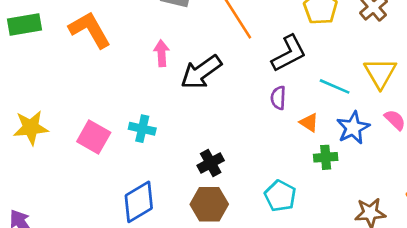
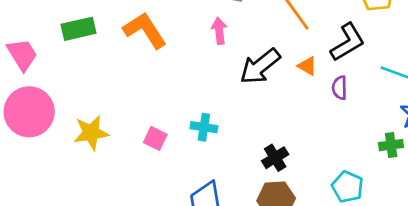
pink arrow: (161, 53) -> (219, 31), moved
orange triangle: (309, 122) -> (307, 66), moved
pink square: (94, 137) -> (155, 138), size x0.7

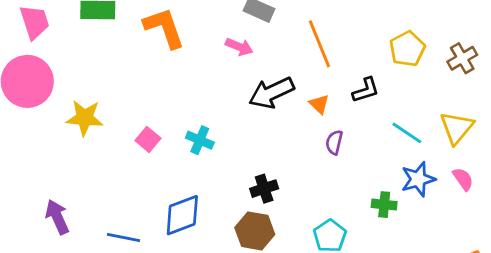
pink arrow: (219, 31) -> (239, 47), turned 105
black L-shape: (348, 42) -> (366, 90), size x0.7
purple semicircle: (340, 88) -> (334, 142), moved

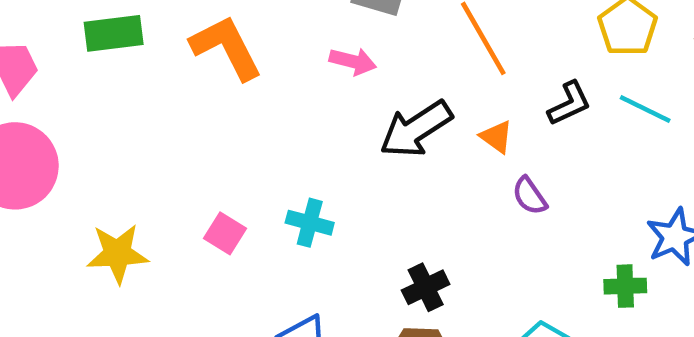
yellow star: (85, 118) -> (117, 254), moved
cyan line: (407, 133) -> (645, 109), moved
purple semicircle: (334, 142) -> (530, 196), turned -40

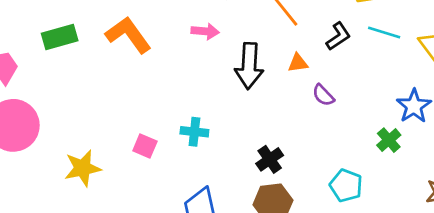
black arrow: (416, 129) -> (249, 66), turned -45
orange triangle: (496, 137) -> (298, 63), turned -35
green cross: (625, 286) -> (389, 140), turned -30

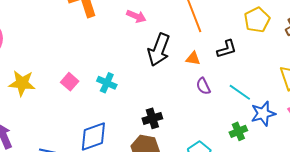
cyan line: (384, 32) -> (240, 92), moved

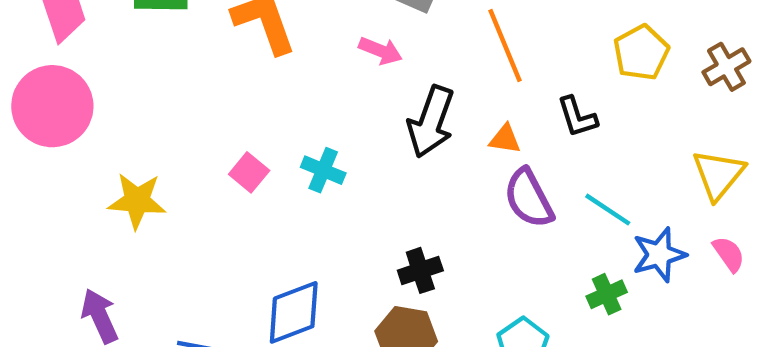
black L-shape: (227, 49) -> (577, 117), turned 90
pink square: (70, 82) -> (249, 172), moved
cyan cross: (107, 83) -> (323, 170), moved
purple semicircle: (203, 86) -> (529, 198), size x1.6

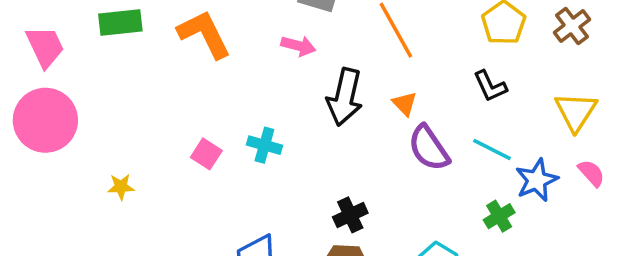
black L-shape: (577, 117) -> (490, 86), moved
orange triangle: (505, 139) -> (405, 104), turned 44
yellow star: (137, 201) -> (121, 187), size x0.6

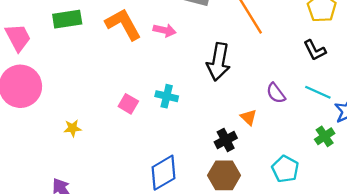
pink arrow: (298, 46) -> (165, 30), moved
orange triangle: (405, 104) -> (249, 117), moved
purple semicircle: (429, 148) -> (276, 93), size x0.7

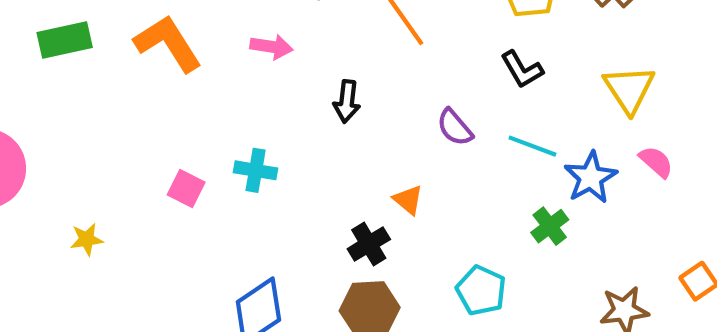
pink arrow: (165, 30) -> (271, 47), moved
black arrow: (218, 62) -> (347, 101), size x0.6
purple semicircle: (276, 93) -> (455, 127), moved

